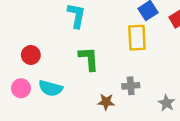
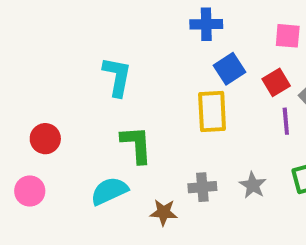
cyan semicircle: (51, 88) -> (109, 191), moved, turned 140
gray star: (167, 103) -> (253, 185), moved

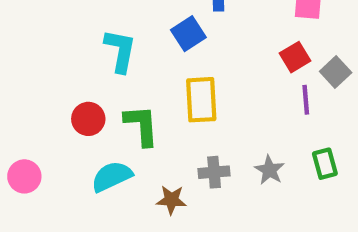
blue square: (230, 69) -> (188, 34), moved
yellow rectangle: (212, 111) -> (201, 100), moved
red circle: (45, 139) -> (88, 119), moved

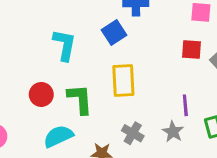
red square: (295, 57) -> (192, 50), turned 35
purple line: (306, 100) -> (185, 105), moved
gray cross: (214, 172) -> (133, 133), turned 35

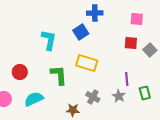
yellow rectangle: (123, 81) -> (87, 63), turned -70
red circle: (41, 94) -> (20, 72), moved
cyan semicircle: (58, 136) -> (34, 99), moved

